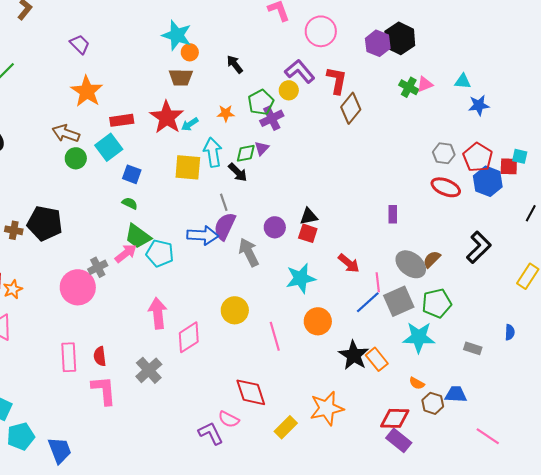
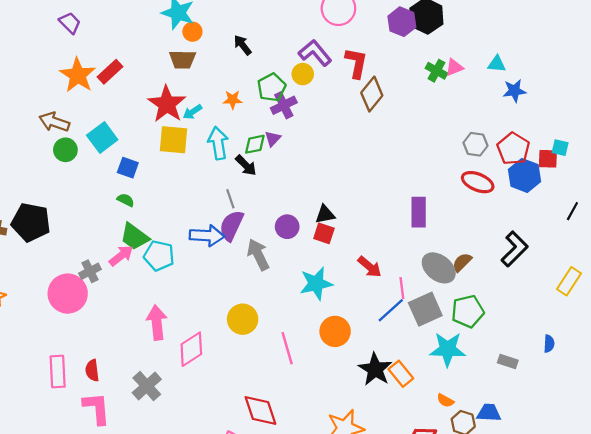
red rectangle: (122, 120) -> (110, 72), moved, turned -35
yellow square: (188, 167) -> (174, 140), moved
purple rectangle: (393, 214) -> (419, 212), size x1.5

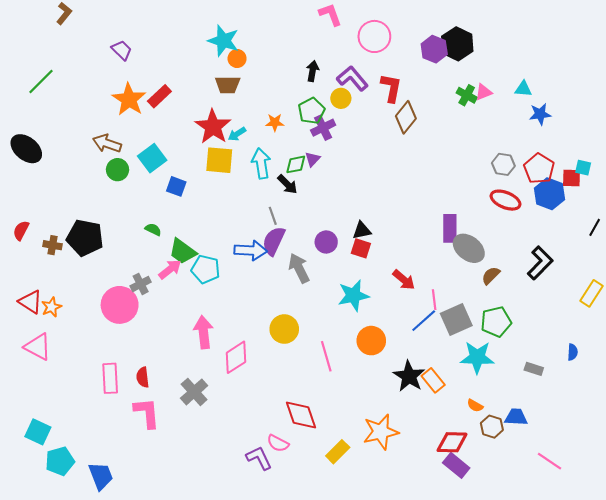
black arrow: (243, 45) -> (313, 71), moved, turned 48
green semicircle: (126, 200) -> (153, 229), moved
gray ellipse: (439, 268) -> (469, 248), moved

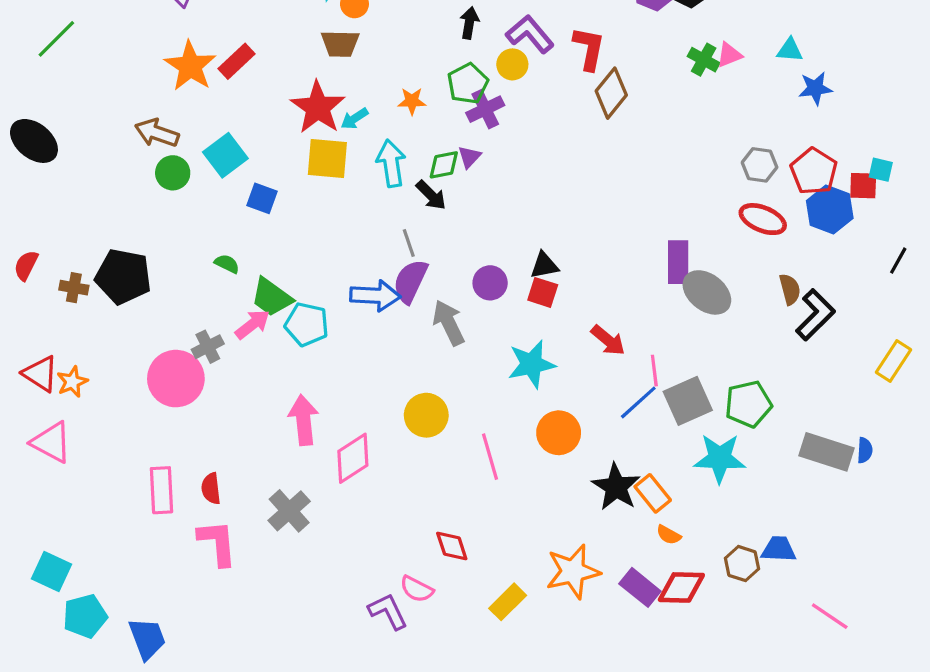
brown semicircle: (491, 276) -> (790, 289), moved, turned 120
gray rectangle: (534, 369) -> (826, 452), moved, size x1.8
orange semicircle: (475, 406) -> (669, 535), moved
red diamond: (301, 415) -> (452, 546), size x0.7
purple rectangle: (456, 465) -> (640, 587), moved

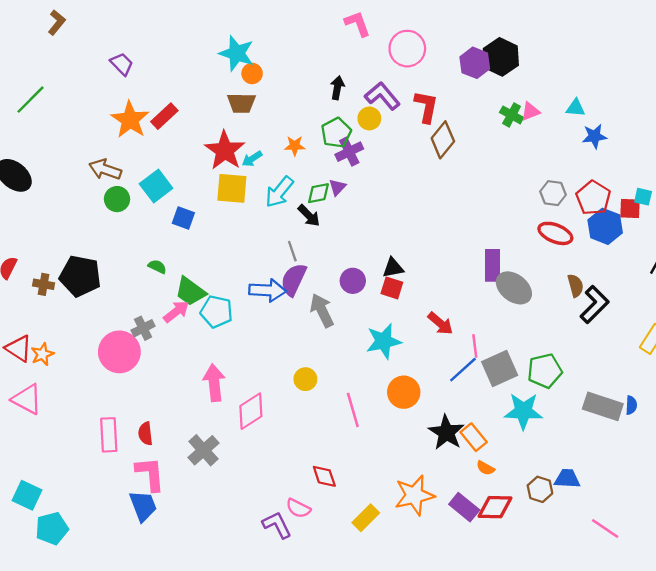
cyan arrow: (391, 163) -> (279, 192), turned -132
yellow circle: (426, 415) -> (305, 379), size x0.7
blue trapezoid: (147, 638) -> (143, 506), moved

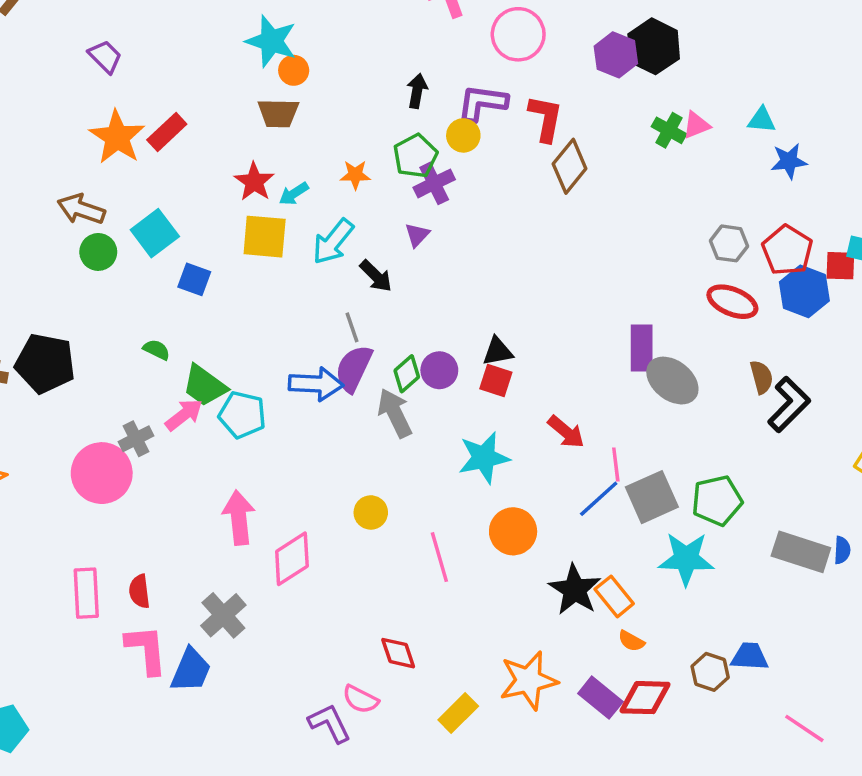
purple L-shape: (382, 96) -> (482, 103), turned -42
red star: (225, 150) -> (254, 182), size x0.7
green diamond: (318, 193) -> (407, 374), moved, turned -30
blue trapezoid: (143, 506) -> (191, 670), moved, turned 44

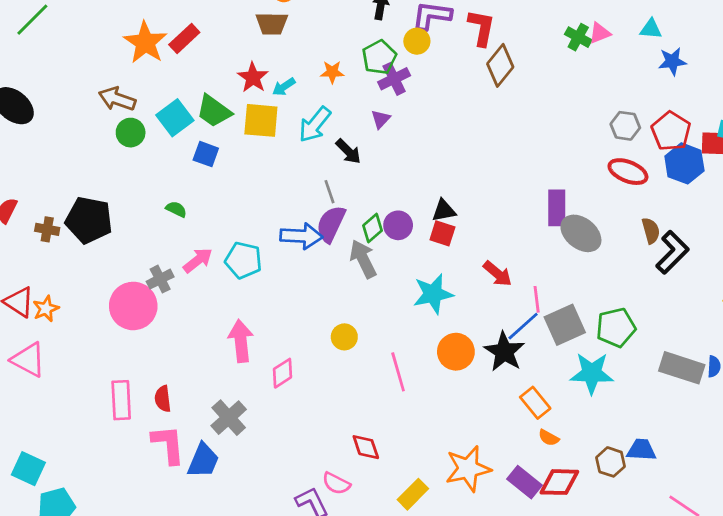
green trapezoid: (205, 386) -> (214, 111), moved
pink diamond: (292, 559) -> (282, 373), size x0.7
black star: (575, 590) -> (504, 352), moved

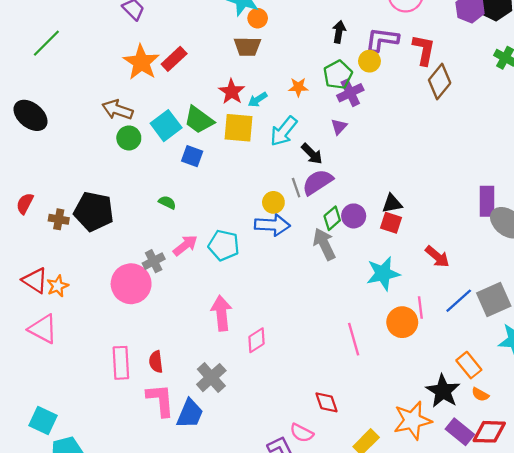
purple semicircle: (331, 224) -> (318, 182), moved, turned 32
pink line: (537, 299) -> (420, 307), moved
yellow circle: (344, 337) -> (273, 202), moved
black star: (504, 352) -> (443, 391), moved

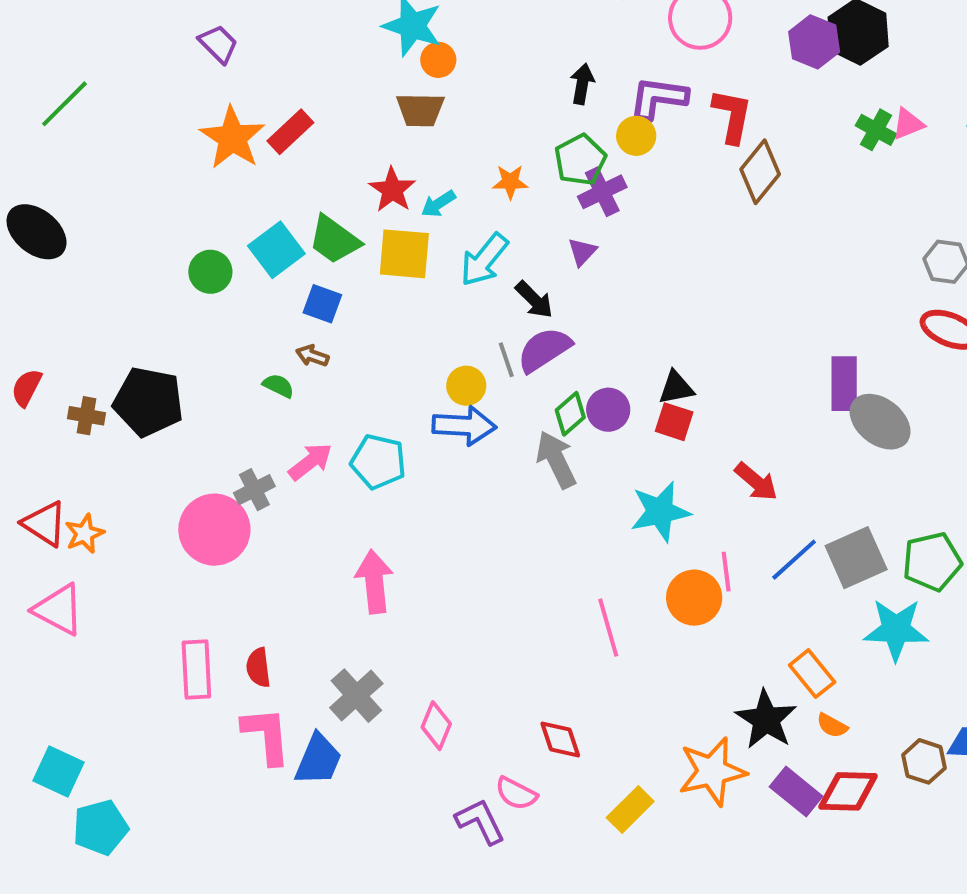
brown arrow: (118, 110) -> (312, 356), moved, size x0.6
pink diamond: (256, 340) -> (436, 726), moved, turned -35

